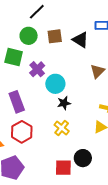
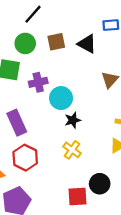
purple cross: (37, 69) -> (38, 82), turned 35

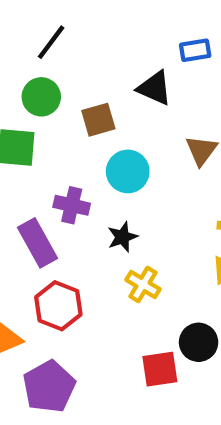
brown square: (56, 42) -> (98, 120), moved
purple cross: (38, 82) -> (72, 205), moved, turned 30
cyan circle: (61, 98) -> (128, 171), moved
black star: (73, 120) -> (122, 237), moved

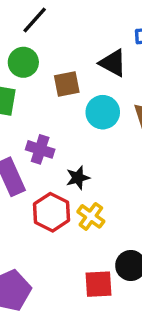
cyan circle: (128, 171) -> (103, 112), moved
red hexagon: (58, 306) -> (52, 212), moved

